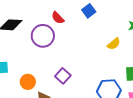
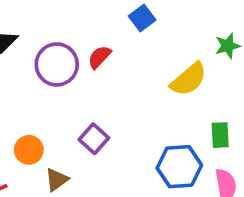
red semicircle: (58, 18) -> (99, 57), moved, turned 88
yellow semicircle: (114, 44) -> (189, 79), size x1.5

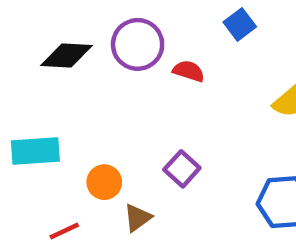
red semicircle: (99, 57) -> (189, 71), turned 65
purple circle: (57, 64) -> (138, 44), moved

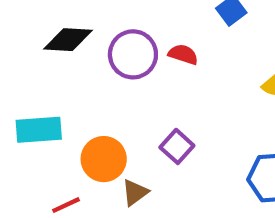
purple circle: (138, 44) -> (133, 54), moved
orange circle: (104, 182) -> (104, 159), size x1.4

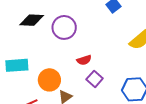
red semicircle: (183, 54) -> (84, 60), moved, turned 144
purple square: (177, 146) -> (95, 79), moved

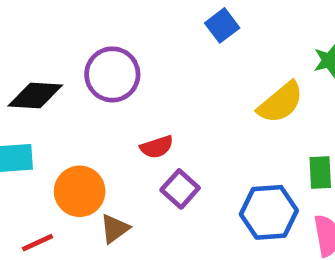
black diamond: (32, 20) -> (35, 95), moved

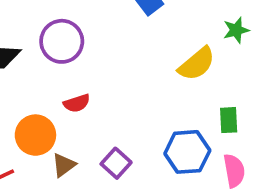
red semicircle: (157, 147) -> (77, 103), moved
purple square: (180, 189) -> (116, 163), moved

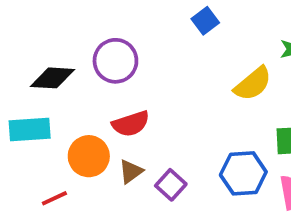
red semicircle: (77, 103) -> (131, 124), size x1.4
brown triangle: (64, 165) -> (131, 171), moved

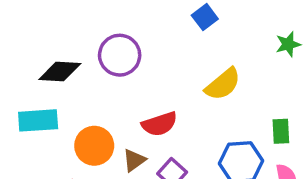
yellow semicircle: (253, 84) -> (223, 84), moved
red semicircle: (131, 124) -> (159, 124), moved

